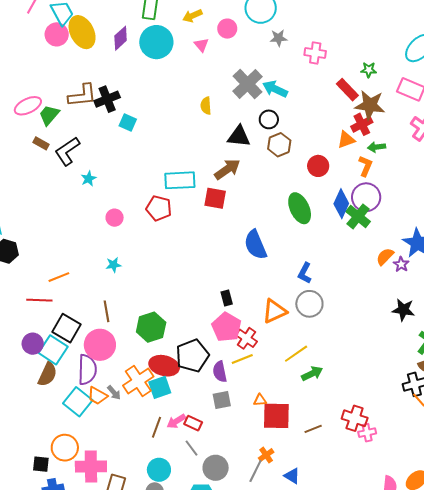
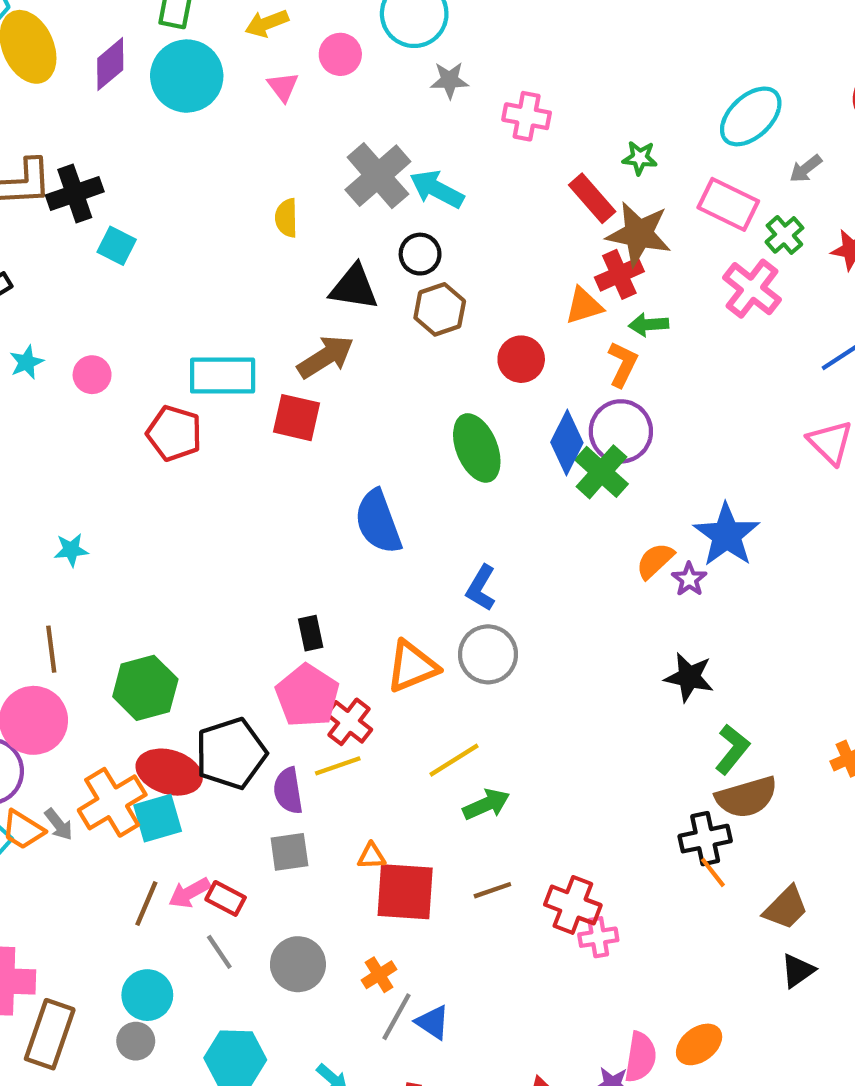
pink circle: (115, 218) -> (92, 375), moved
brown line: (313, 429) -> (492, 890), moved
gray circle: (216, 468) -> (298, 964), moved
gray line: (255, 471) -> (396, 1017), moved

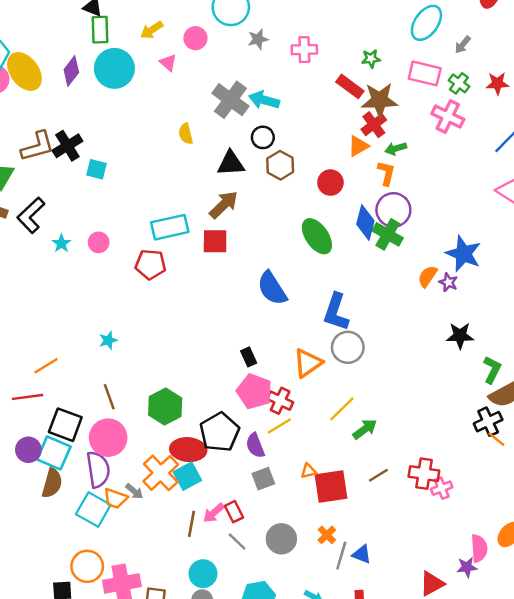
blue L-shape: (481, 588) -> (336, 312), size x1.5
red rectangle: (226, 898) -> (234, 512), turned 48

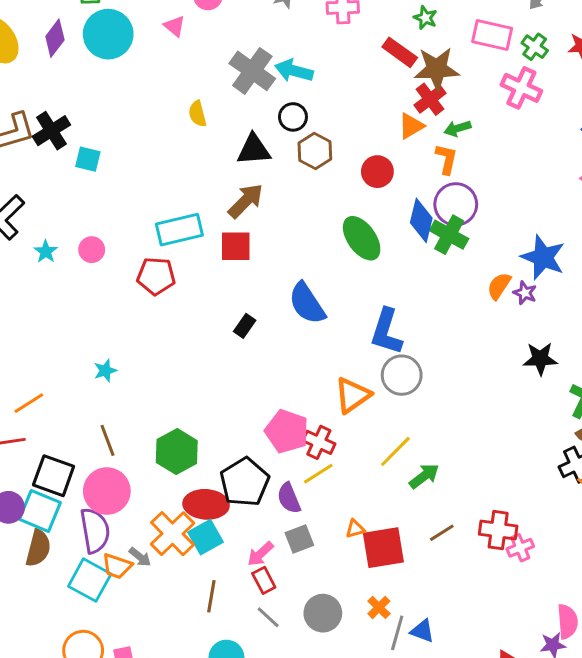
green star: (371, 59) -> (425, 18), turned 30
black rectangle: (249, 357) -> (245, 326), moved, turned 60
pink arrow: (214, 513) -> (260, 554), moved

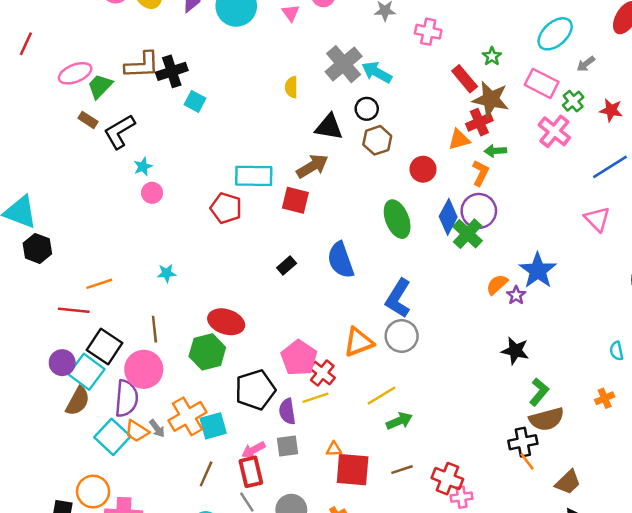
pink circle: (92, 250) -> (152, 193), moved
red ellipse: (206, 504) -> (226, 322), moved
red rectangle: (264, 580) -> (251, 472), size x1.4

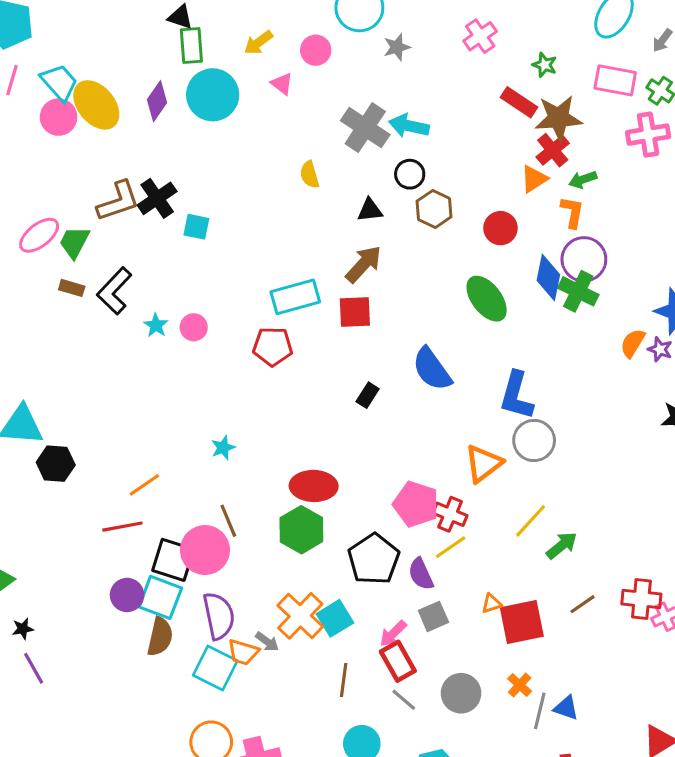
pink cross: (428, 32) -> (480, 36), moved, turned -30
black triangle: (329, 127) -> (370, 210), size x0.7
pink cross: (554, 131) -> (648, 135), turned -32
pink circle: (152, 193) -> (194, 327), moved
pink circle: (144, 369) -> (205, 550), moved

